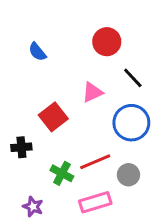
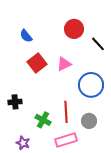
black line: (133, 78) -> (98, 44), moved
red square: (53, 117) -> (37, 63), moved
red line: (95, 162) -> (66, 112), turned -70

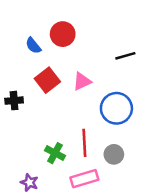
red circle: (74, 29) -> (63, 34), moved
black line: (98, 44) -> (125, 56), turned -63
black cross: (15, 102) -> (14, 101), moved

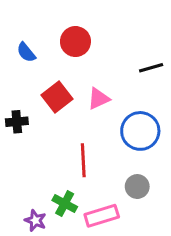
blue semicircle: (33, 46) -> (26, 52), moved
red line: (84, 143) -> (83, 160), moved
green cross: (55, 153) -> (65, 203), moved

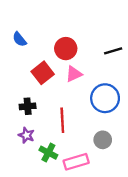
red circle: (75, 42) -> (66, 49), moved
black cross: (17, 122) -> (28, 106), moved
purple star: (35, 220) -> (26, 135), moved

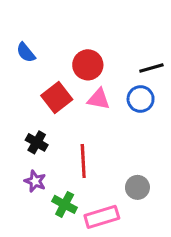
pink triangle: (74, 74) -> (99, 99), turned 36
blue circle: (105, 98) -> (141, 99), moved, size x0.7
black cross: (28, 106) -> (37, 142), turned 35

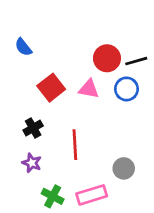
red circle: (88, 65) -> (107, 58), moved
black cross: (37, 142) -> (33, 128), turned 30
green cross: (65, 204) -> (53, 196), moved

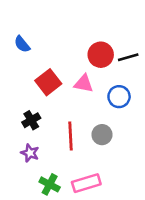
blue circle: (126, 89) -> (119, 97), moved
gray circle: (124, 168) -> (102, 135), moved

